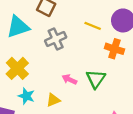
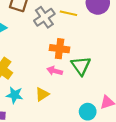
gray cross: (56, 39) -> (44, 17), moved
orange cross: (114, 49) -> (60, 49), moved

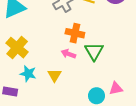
yellow triangle: (42, 94) -> (54, 75), turned -32

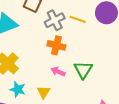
orange cross: (75, 33) -> (56, 45), moved

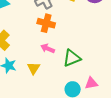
green triangle: (83, 70) -> (72, 58), moved, turned 36

